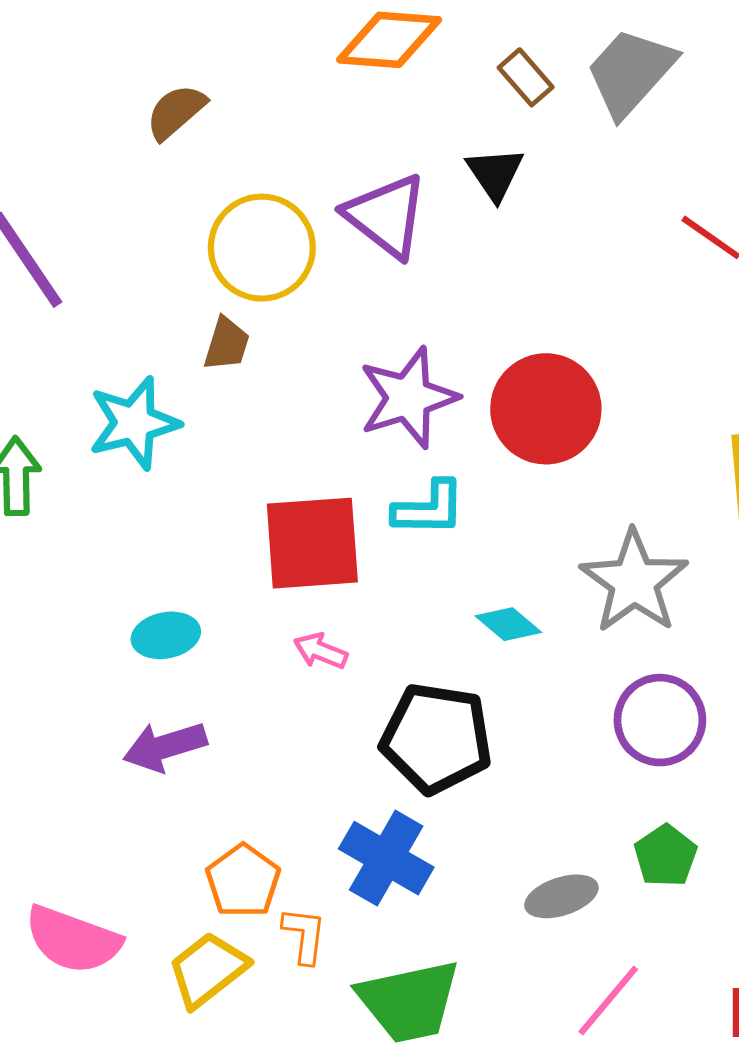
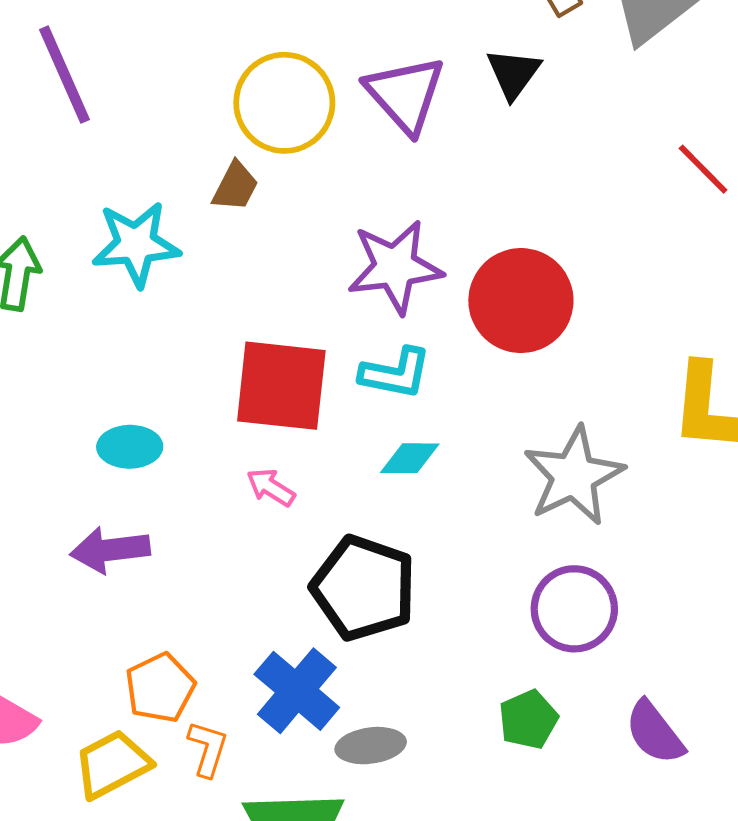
cyan diamond: (508, 624) -> (410, 458), moved, turned -50
green pentagon: (666, 856) -> (528, 719), moved
gray ellipse: (561, 896) -> (371, 746), moved

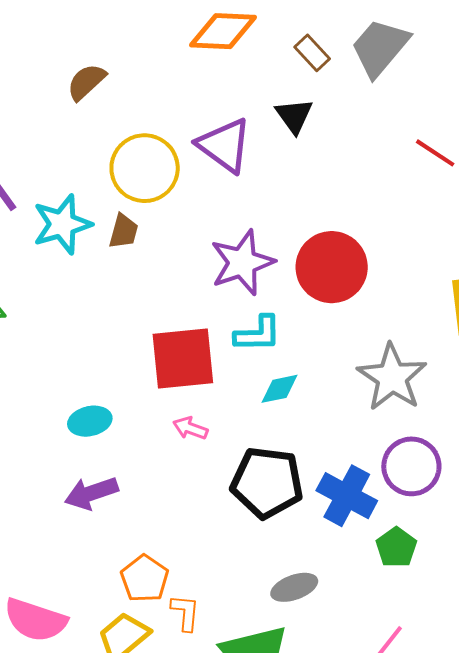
cyan star: (136, 244) -> (62, 224), moved
blue cross: (297, 691) -> (347, 496), moved

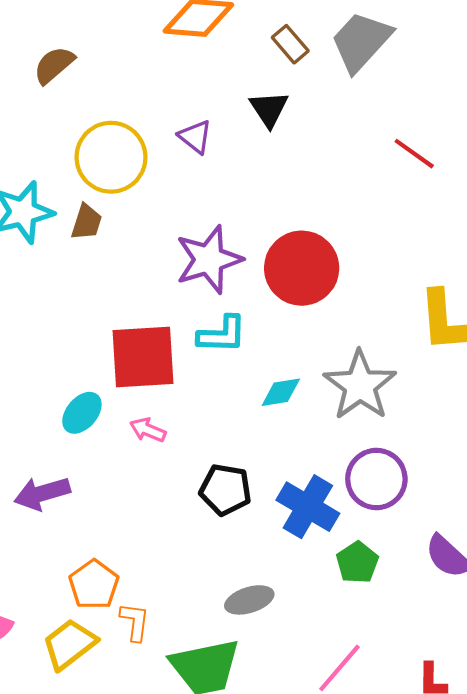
purple triangle: (225, 145) -> (195, 137), size x0.6
cyan diamond: (279, 389) -> (281, 392), moved
cyan ellipse: (90, 421) -> (82, 413), moved, turned -39
black pentagon: (267, 483) -> (225, 490), size x0.7

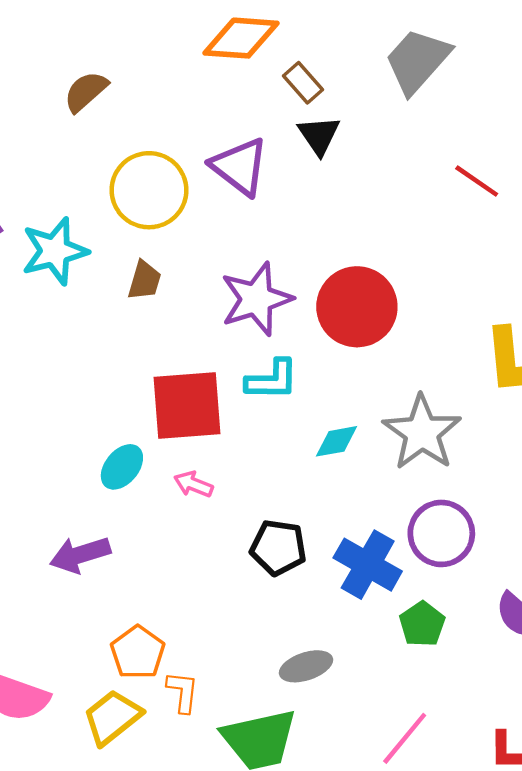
brown rectangle: (290, 44) -> (303, 83), moved
purple triangle: (195, 137) -> (240, 167), size x1.6
brown trapezoid: (87, 222) -> (144, 280), moved

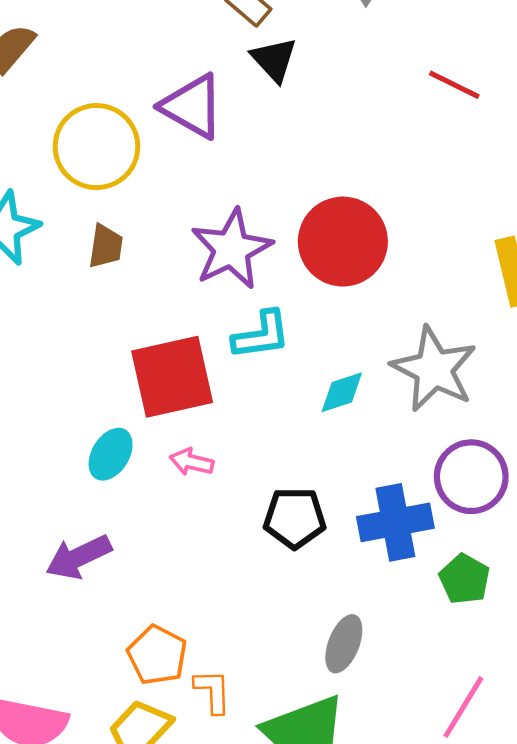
blue cross: (368, 565) -> (395, 522), turned -32
gray ellipse: (306, 666) -> (344, 644), turned -42

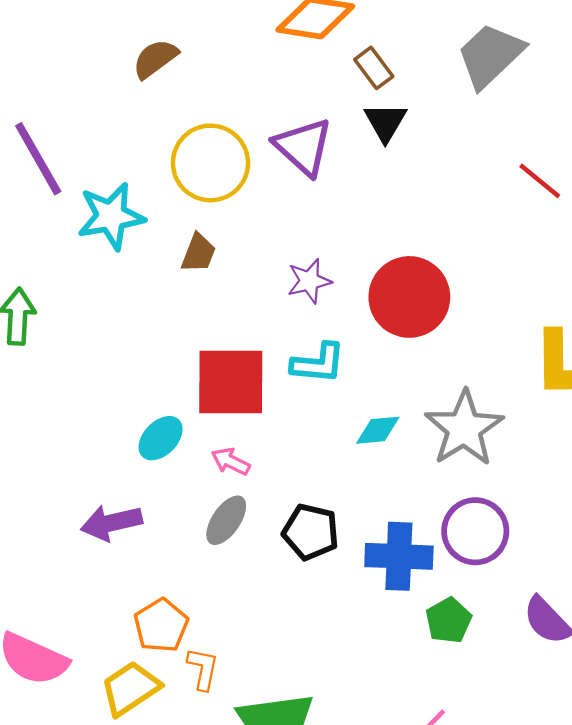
purple star: (232, 249) -> (309, 281), size x0.6
gray ellipse: (344, 644) -> (226, 520), moved

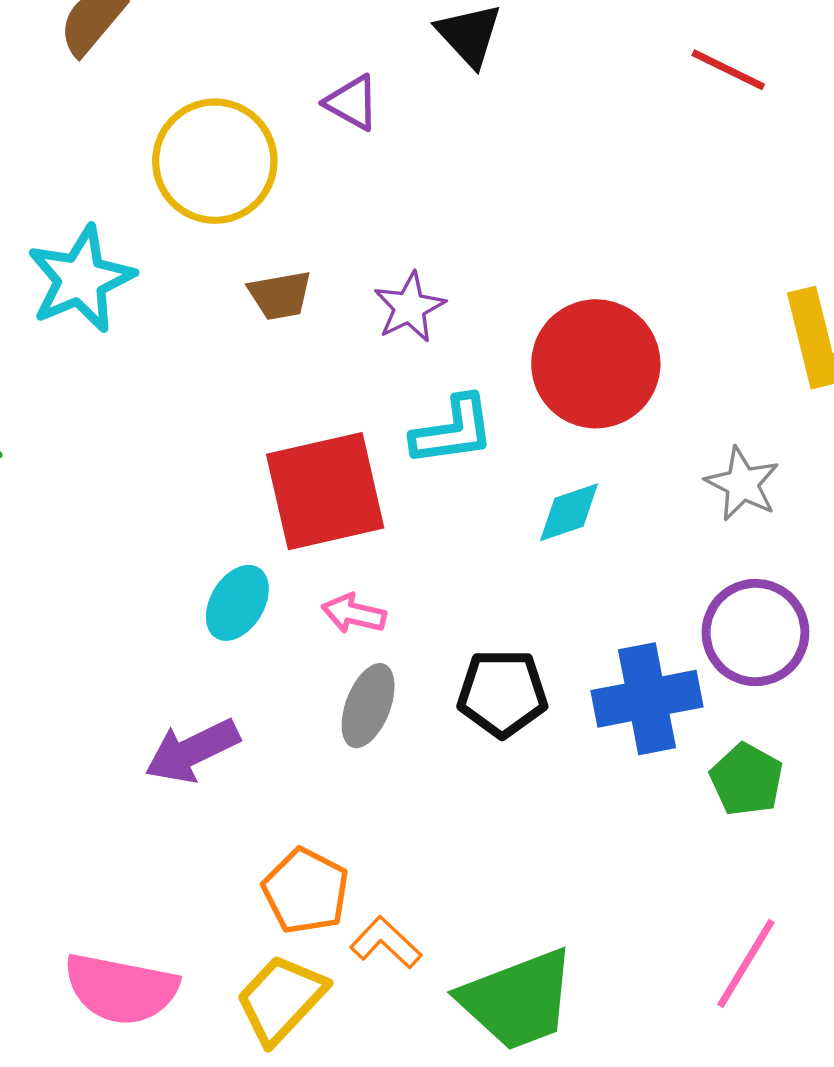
purple triangle: (303, 147) -> (352, 103), size x0.6
brown trapezoid: (198, 253) -> (280, 295), moved, turned 72
red circle: (409, 297) -> (596, 364), moved
gray star: (464, 428) -> (742, 484), moved, size x0.6
orange L-shape: (203, 669) -> (386, 943), turned -45

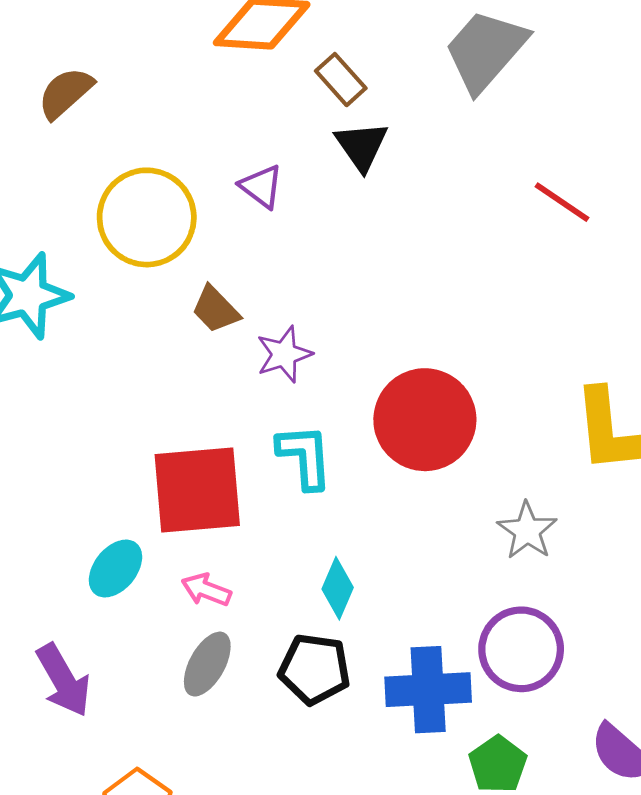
brown trapezoid: (280, 295) -> (215, 309), moved, turned 48
cyan L-shape: (453, 431) -> (305, 457), turned -94
cyan diamond: (569, 512) -> (338, 588), moved, turned -56
purple arrow: (192, 751) -> (63, 680), turned -102

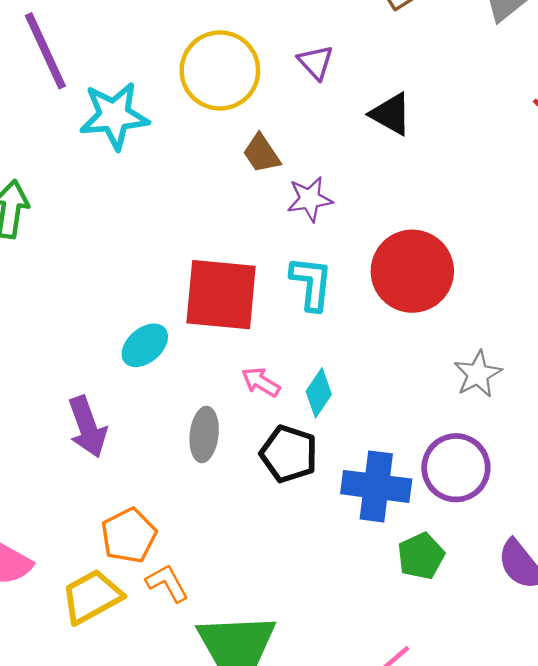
black triangle: (362, 146) -> (391, 114), moved, turned -36
pink arrow: (206, 590) -> (261, 382), moved
gray ellipse: (207, 664) -> (204, 434), turned -33

